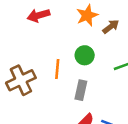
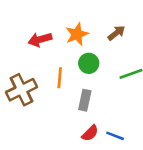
red arrow: (38, 15) -> (40, 40), moved
orange star: (87, 15) -> (77, 34), moved

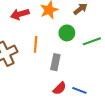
green circle: (89, 63) -> (67, 33), moved

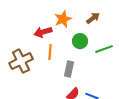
red arrow: (20, 14) -> (43, 32), moved

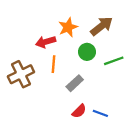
brown arrow: (93, 18) -> (102, 26), size x1.5
gray rectangle: (69, 69) -> (75, 83), turned 35

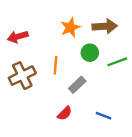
brown arrow: (102, 26) -> (105, 26), turned 35
red arrow: (46, 42) -> (18, 37), moved
red semicircle: (79, 111) -> (65, 113), moved

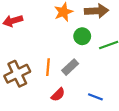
orange line: (55, 65) -> (48, 67), moved
brown cross: (22, 76) -> (17, 74), moved

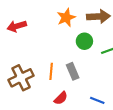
gray rectangle: (70, 67) -> (73, 71), turned -70

